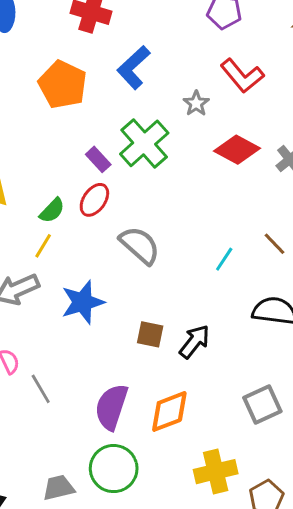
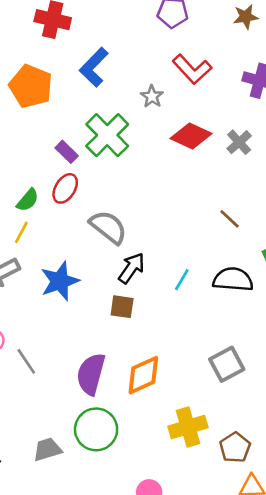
cyan line: (224, 259) -> (182, 280), moved
black arrow: (194, 342) -> (132, 268), moved

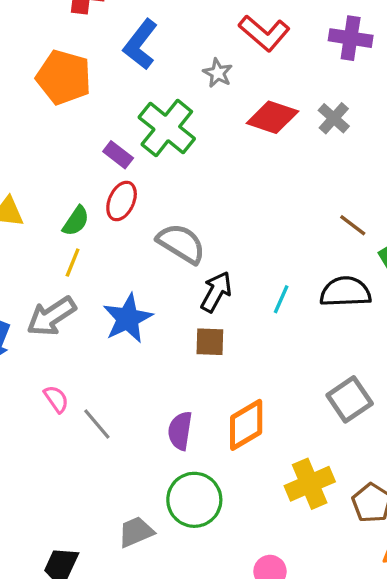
brown line: (230, 219) -> (353, 225), moved
purple semicircle: (91, 374) -> (180, 431), size x0.7

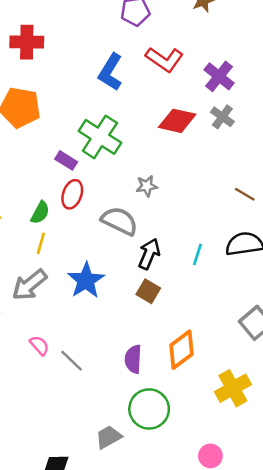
purple cross: (351, 38) -> (219, 76), moved, turned 36
blue L-shape: (140, 44) -> (110, 72), moved
gray star: (218, 73) -> (147, 186), moved, turned -30
brown square: (210, 342) -> (148, 291), turned 35

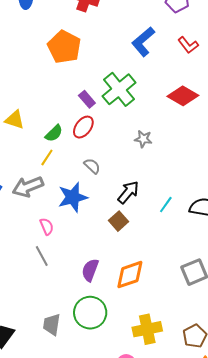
red L-shape: (164, 59) -> (188, 45), size x0.7
gray semicircle: (120, 221) -> (92, 166), moved, size x0.6
pink semicircle: (39, 345) -> (47, 226), moved
yellow cross: (233, 388) -> (147, 329), moved
gray trapezoid: (108, 437) -> (52, 325), turned -70

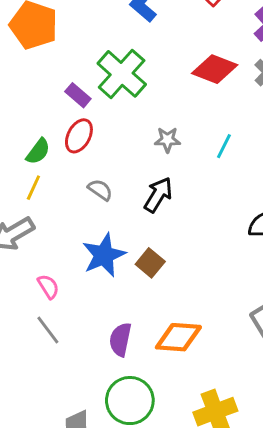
black arrow: (128, 192) -> (158, 195), moved
blue star: (73, 197) -> (104, 255), moved
cyan line: (166, 205) -> (224, 146), moved
orange diamond: (130, 275) -> (178, 337), turned 32

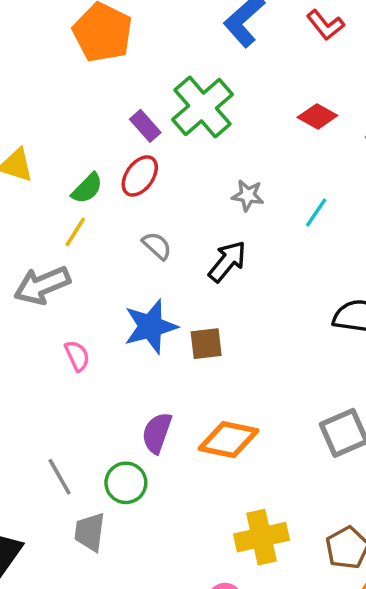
red diamond: (215, 69) -> (317, 116), size x0.7
brown square: (150, 263) -> (206, 344), turned 36
gray line: (48, 330) -> (60, 477), moved
green circle: (130, 401) -> (126, 483), moved, size x0.7

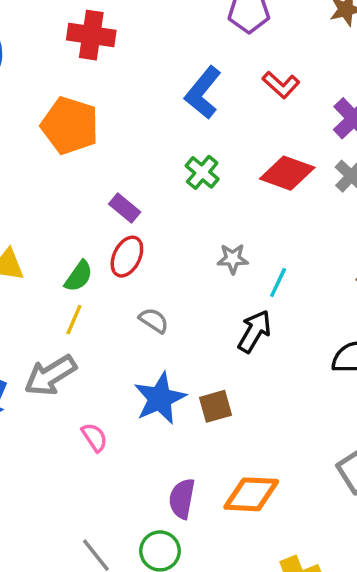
green cross: (203, 107) -> (202, 172), moved, size x0.6
red diamond: (317, 116) -> (287, 173), size x1.4
cyan line: (316, 213) -> (278, 282), moved
black arrow: (227, 261) -> (254, 331), moved

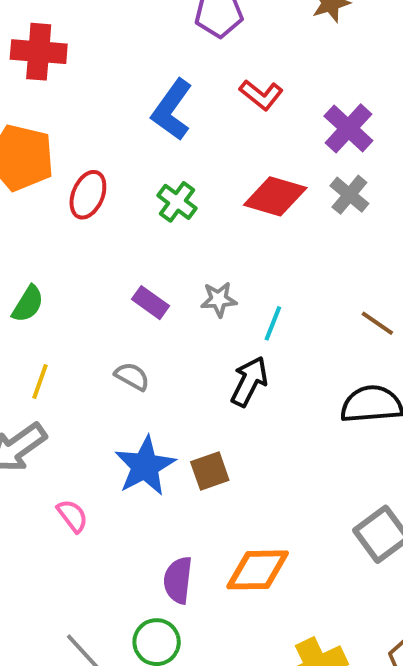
purple rectangle: (125, 208) -> (151, 303), moved
red ellipse: (127, 257) -> (88, 195), moved
green semicircle: (79, 276) -> (28, 304), moved

